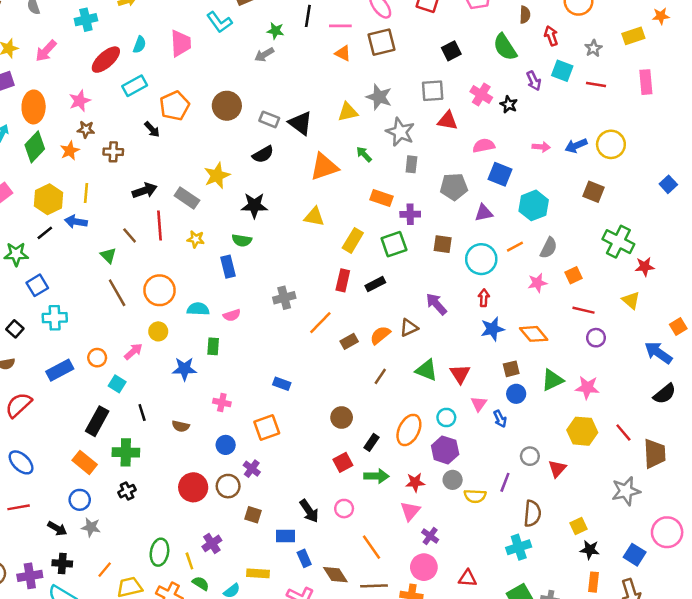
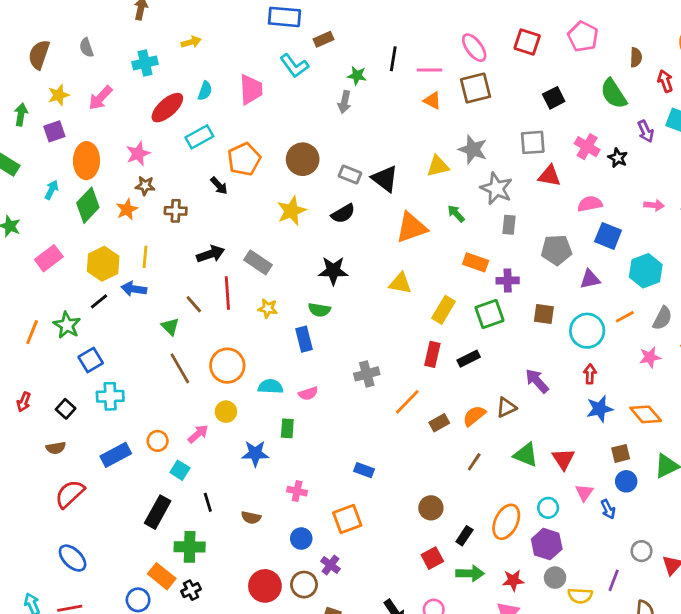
gray arrow: (264, 55) -> (344, 102), turned -48
yellow star: (217, 176) -> (291, 211), moved
green star: (16, 254) -> (67, 325), turned 30
orange rectangle: (85, 462) -> (162, 576), moved

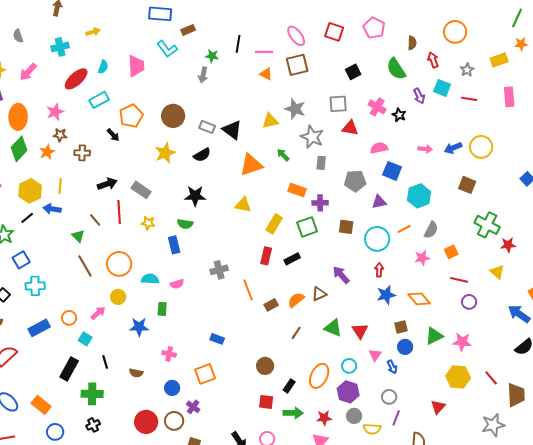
orange line: (407, 402) -> (248, 290), turned -65
gray circle: (642, 551) -> (389, 397), moved
red square: (432, 558) -> (266, 402), turned 35
orange rectangle: (162, 576) -> (41, 405), moved

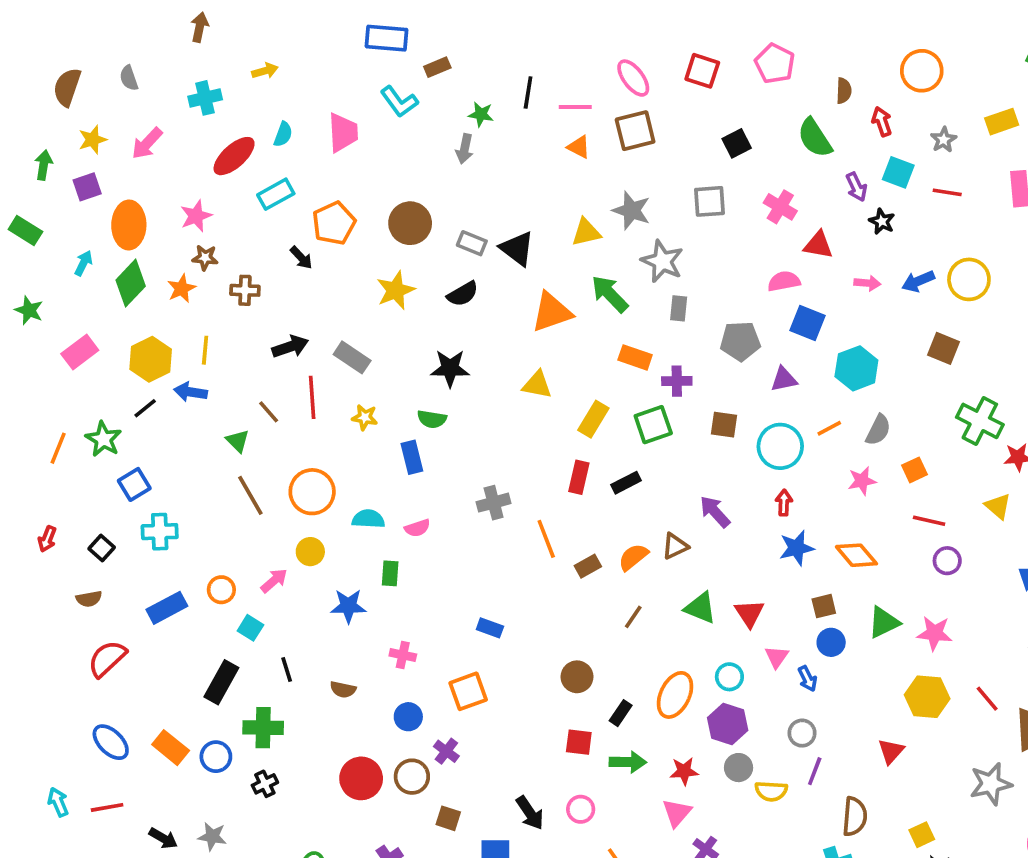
black star: (399, 115) -> (882, 221), moved
red triangle: (350, 128) -> (818, 245), moved
green arrow: (283, 155) -> (610, 294), size x1.6
blue circle: (55, 432) -> (216, 757), moved

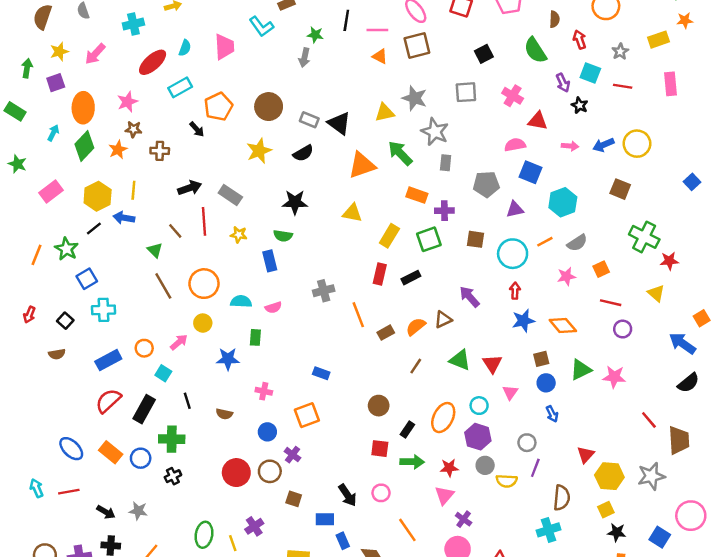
gray semicircle: (878, 430) -> (577, 243), turned 30
red semicircle: (107, 659) -> (108, 401), moved
blue arrow: (807, 679) -> (552, 414), moved
yellow hexagon: (927, 697) -> (609, 476), moved

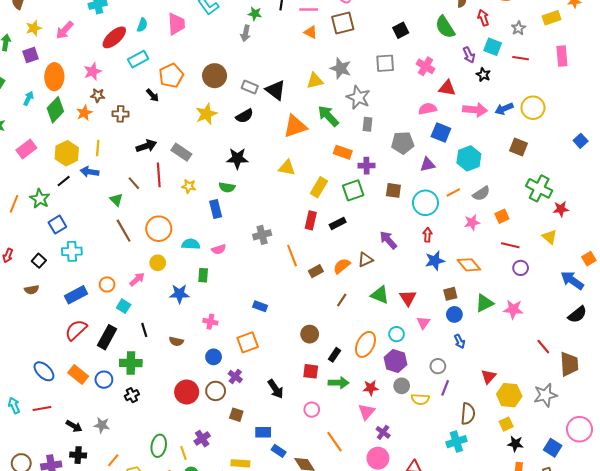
pink arrow: (570, 146) -> (475, 110), size x1.6
black arrow: (348, 495) -> (276, 389), moved
blue rectangle: (343, 541) -> (279, 451), turned -32

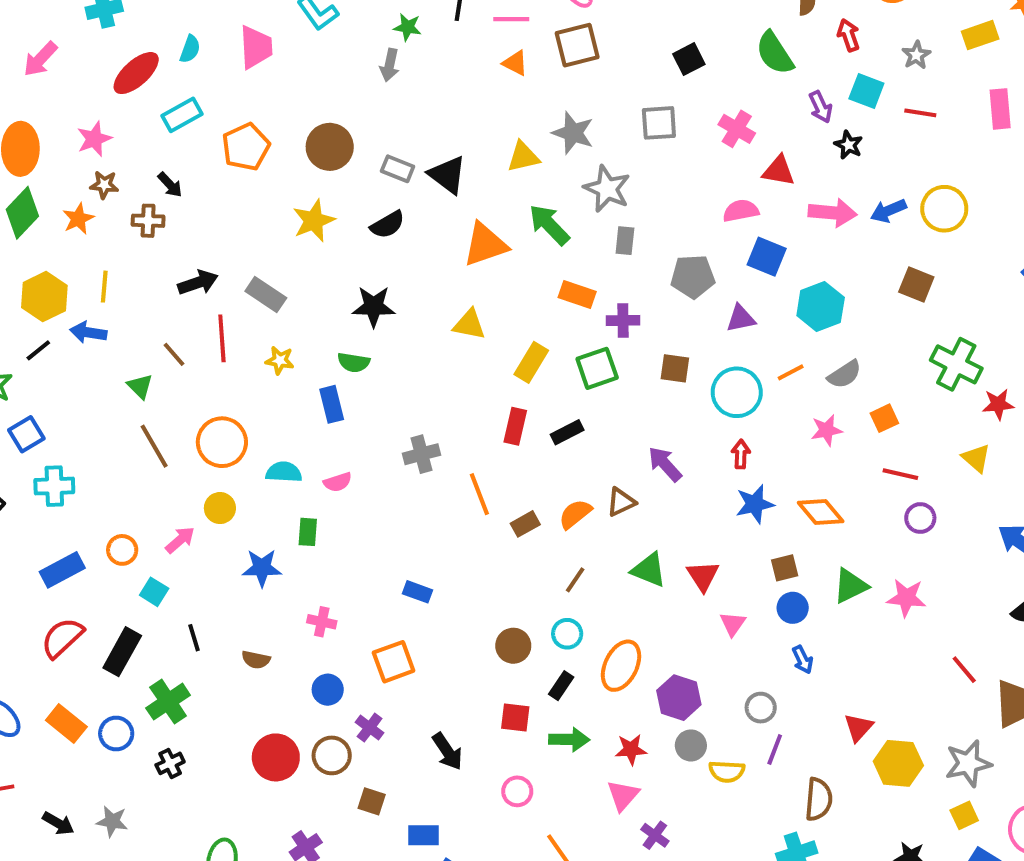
black arrow: (153, 95) -> (170, 185), moved
cyan circle: (397, 334) -> (567, 634), moved
green cross: (131, 363) -> (168, 702), turned -35
yellow square: (506, 424) -> (964, 815), moved

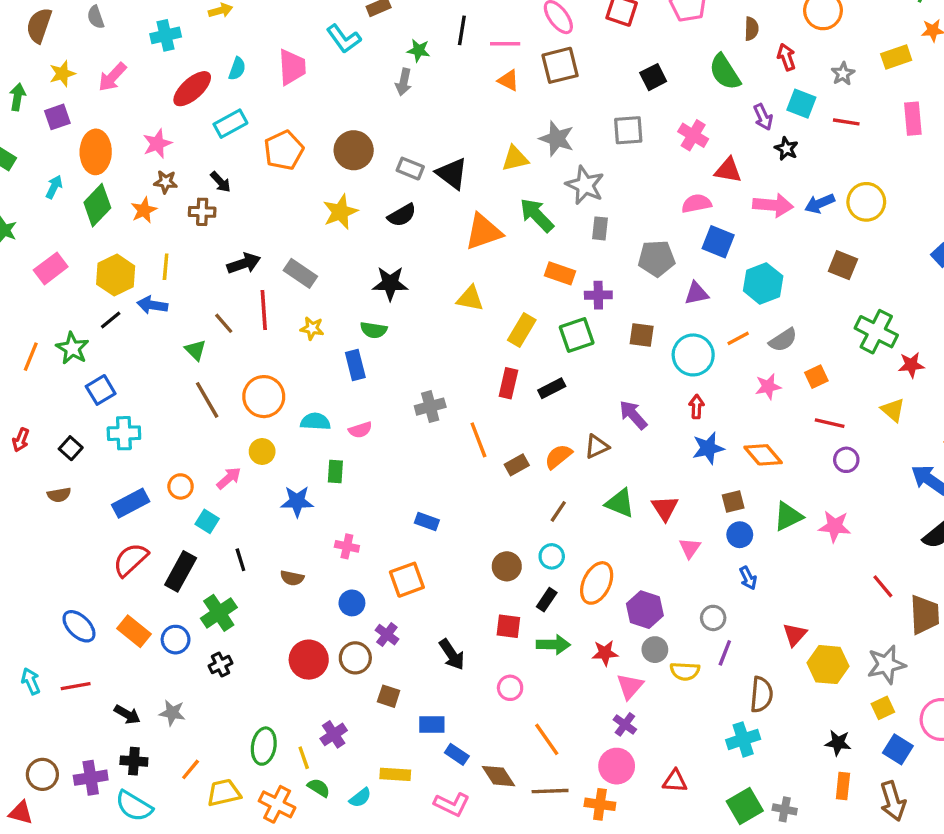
pink triangle: (623, 795) -> (630, 686), moved

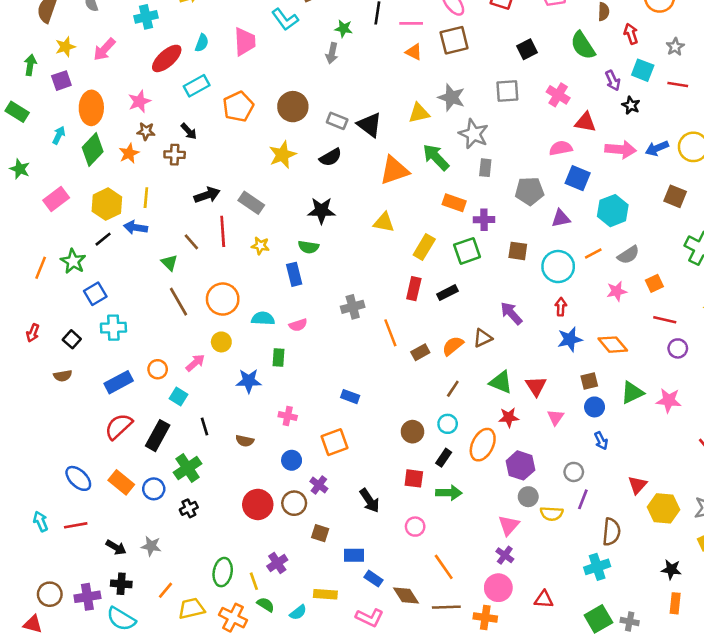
red star: (605, 653) -> (509, 417), moved

